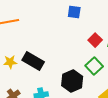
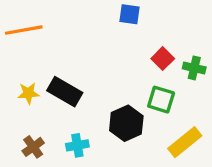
green square: (94, 66) -> (161, 100), turned -30

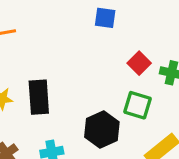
black rectangle: (65, 92) -> (39, 97), turned 56

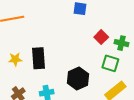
green square: (137, 105) -> (110, 63), moved

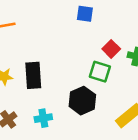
green square: (110, 63) -> (100, 72), moved

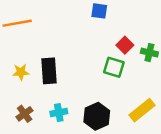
black hexagon: (82, 101) -> (97, 116), moved

